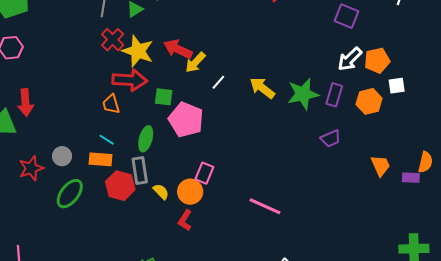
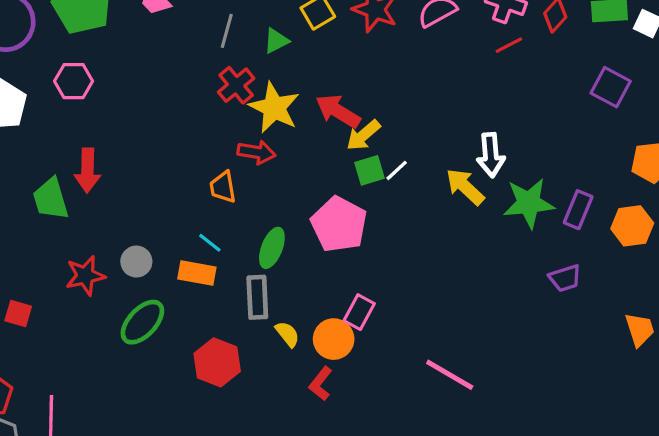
white arrow: (350, 59) -> (491, 155), moved, turned -56
red arrow: (130, 80) -> (256, 152), size x0.7
green square: (164, 97) -> (370, 170), moved, turned -30
red hexagon: (120, 186) -> (217, 362), moved

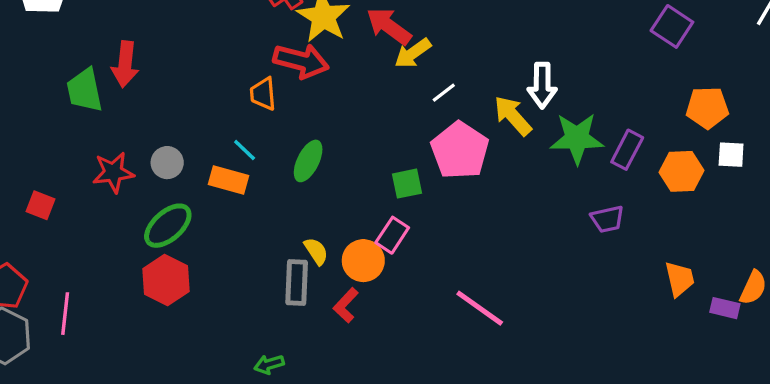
red arrow: (256, 152) -> (301, 61), size x1.4
green square: (370, 170) -> (407, 184), moved
pink pentagon: (339, 224) -> (460, 150), moved
gray rectangle: (257, 297) -> (297, 282), moved
red hexagon: (217, 362) -> (166, 280), moved

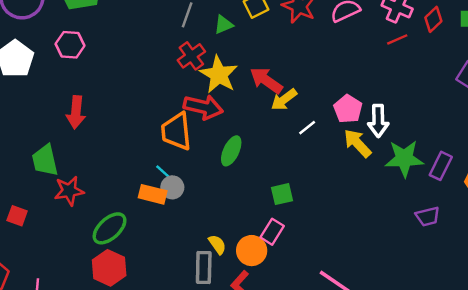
green trapezoid: (85, 90) -> (45, 160), moved
orange trapezoid: (263, 94) -> (176, 131), size x1.6
pink pentagon: (460, 150) -> (348, 109), moved, size x0.7
green ellipse: (308, 161) -> (231, 151), moved
gray circle: (167, 163) -> (172, 187), moved

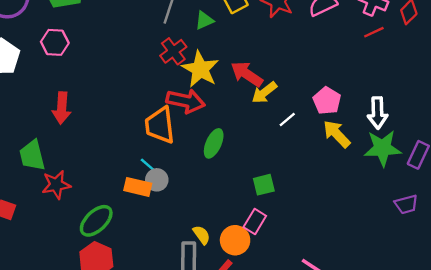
white arrow: (378, 121) -> (378, 113), moved

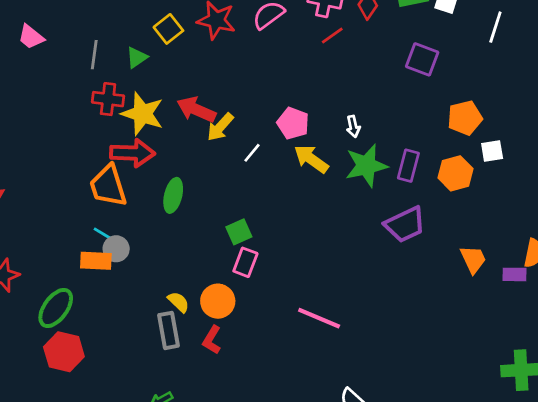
red cross: (173, 51) -> (108, 99), turned -36
white arrow: (378, 113) -> (353, 126), size x0.6
purple trapezoid: (406, 204) -> (405, 224), size x1.5
pink rectangle: (255, 222) -> (245, 262), moved

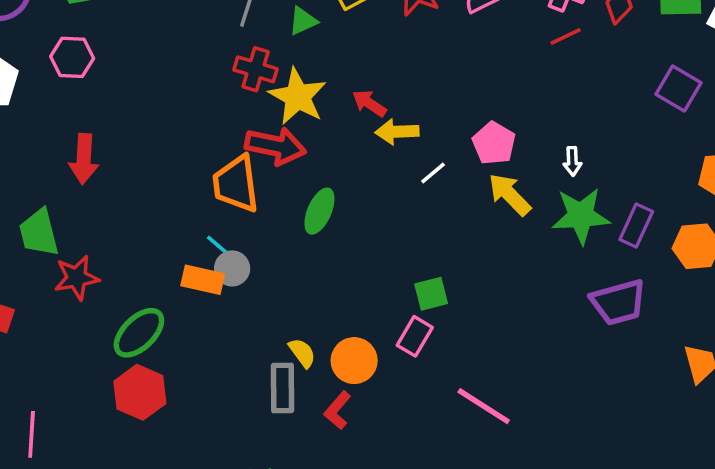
red arrow: (196, 110) -> (369, 103), size x0.7
yellow arrow: (220, 127) -> (397, 132), turned 36
green square: (239, 232) -> (431, 294), moved
pink rectangle: (245, 262) -> (415, 336), moved

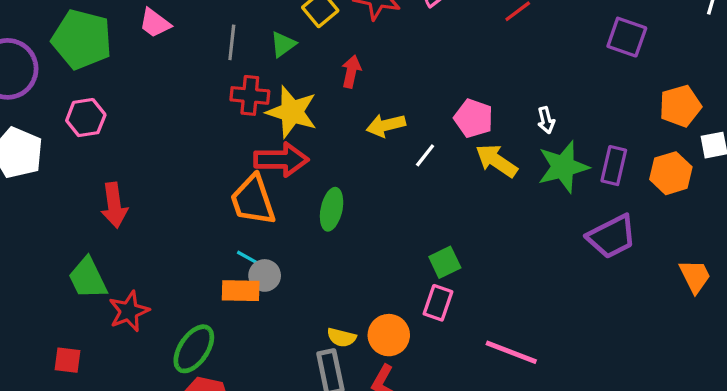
red arrow: (369, 103) -> (351, 72), moved, turned 80
yellow semicircle: (302, 353) -> (342, 337), turned 152

